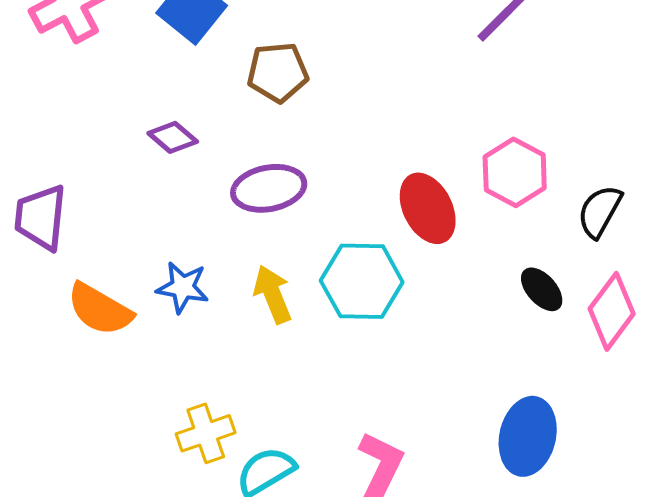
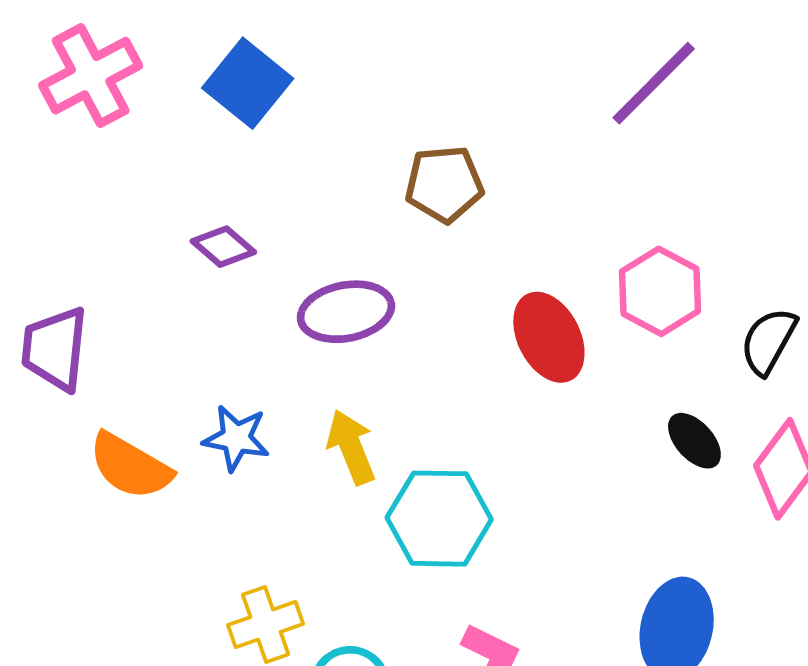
brown pentagon: (278, 72) -> (444, 184), moved
cyan hexagon: (362, 281) -> (439, 519), moved

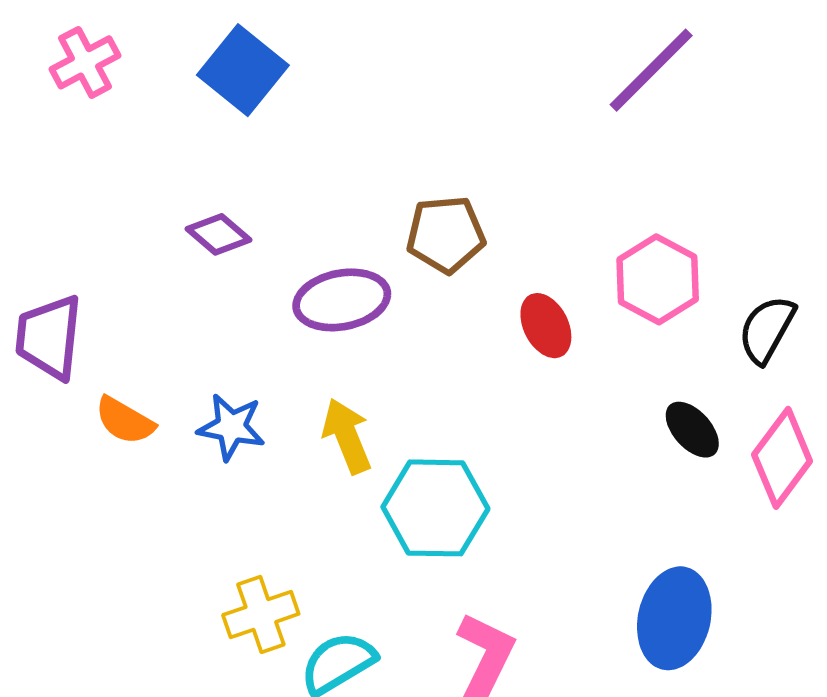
pink cross: (91, 76) -> (85, 62), size x0.7
brown pentagon: (444, 184) -> (446, 234), moved
red ellipse: (549, 337) -> (546, 326), size x0.7
orange semicircle: (130, 466) -> (125, 421), moved, size x0.7

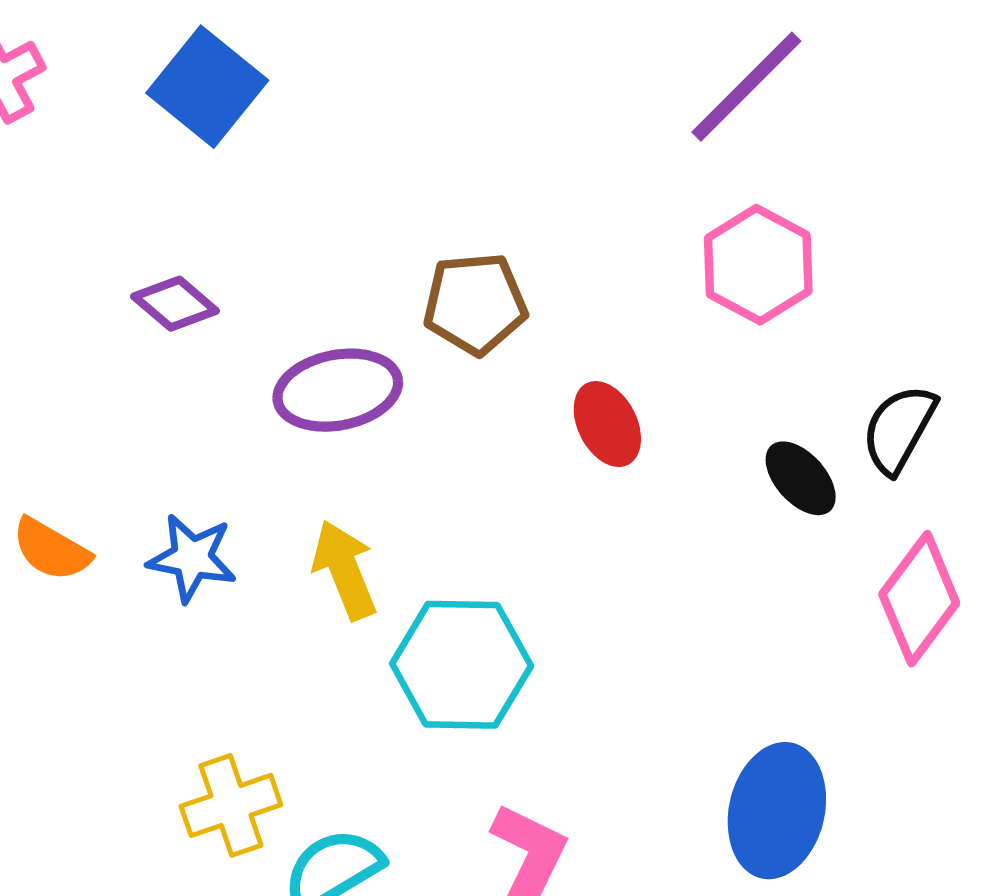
pink hexagon: (658, 279) -> (758, 265), moved
black ellipse: (692, 430) -> (801, 478), moved

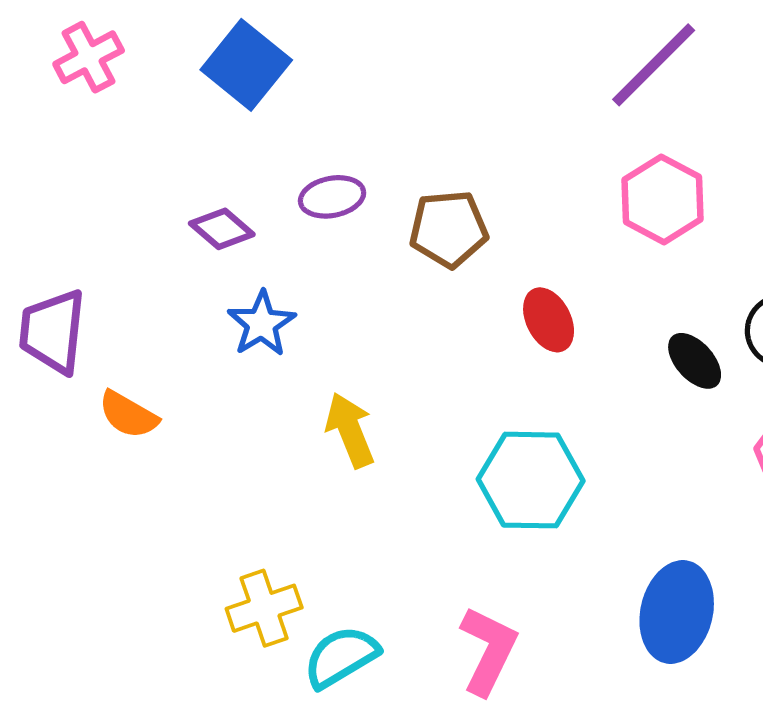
purple ellipse: (338, 390) -> (332, 197), moved, size x0.7
blue star: (192, 558) -> (262, 324), moved, turned 30
cyan hexagon: (462, 665) -> (531, 480), moved

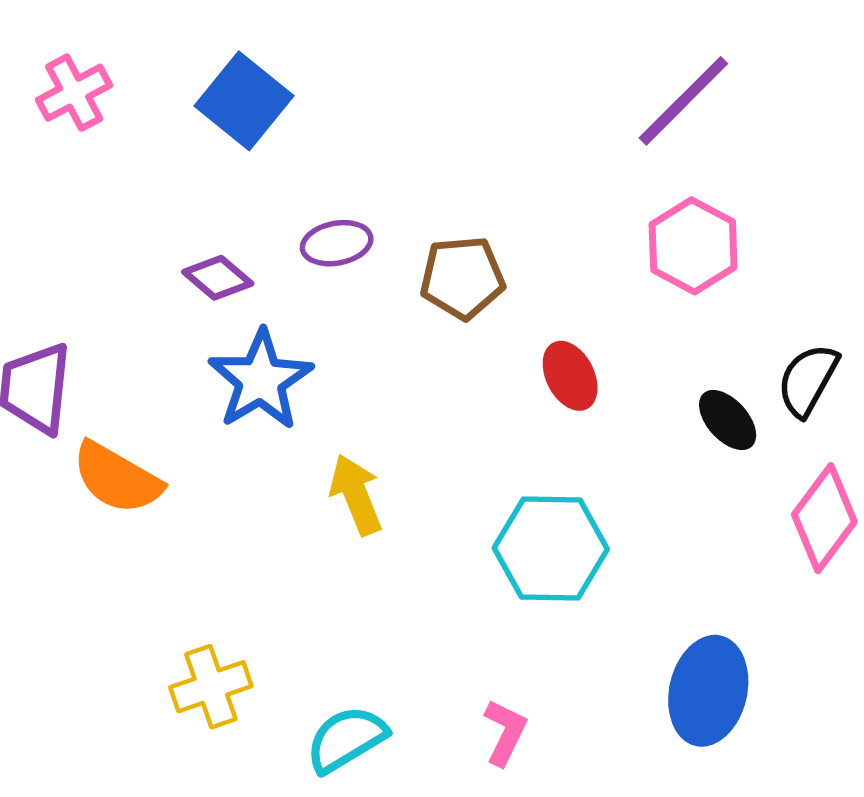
blue star: (262, 324) -> (261, 380), size x1.4
orange semicircle: (128, 415) -> (117, 478), size x1.4
yellow cross: (264, 608) -> (211, 687), moved
pink L-shape: (488, 650) -> (505, 732), size x0.7

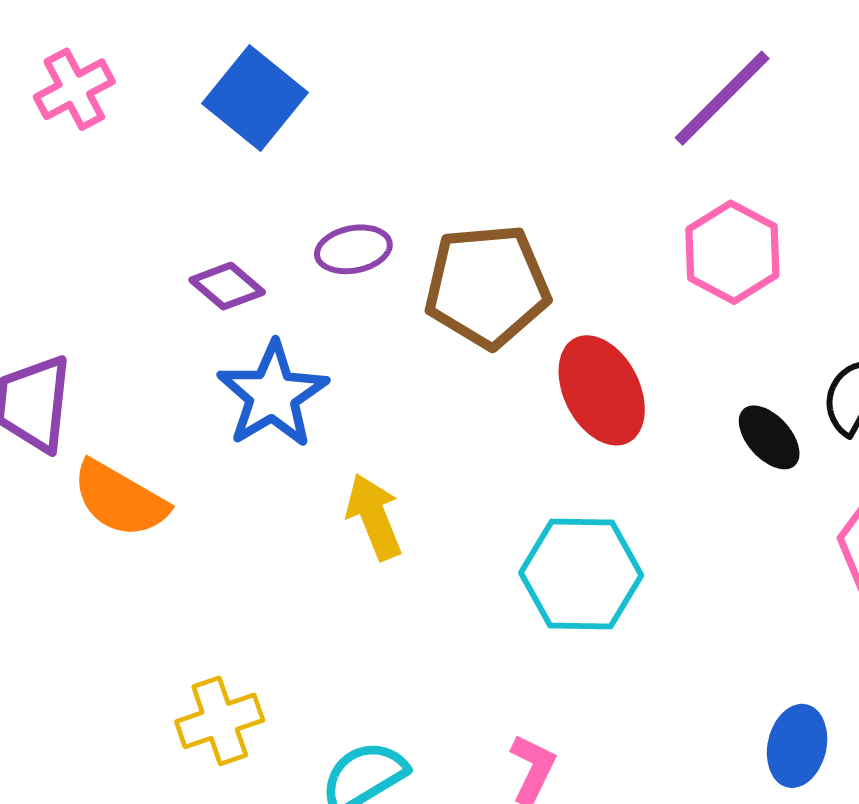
brown pentagon: (462, 278) -> (487, 286), size x1.4
red ellipse: (570, 376) -> (602, 390), size x1.5
blue ellipse: (708, 691) -> (797, 746), moved, size x0.7

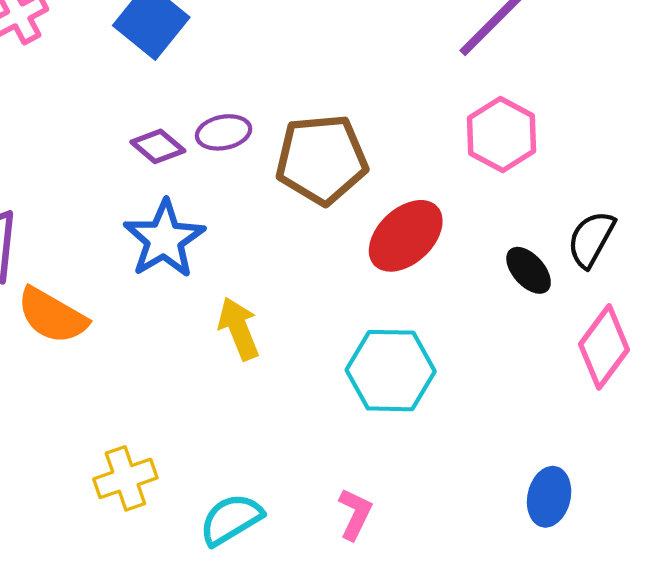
purple diamond: (227, 286) -> (158, 146), moved
red ellipse: (602, 390) -> (406, 236), turned 74

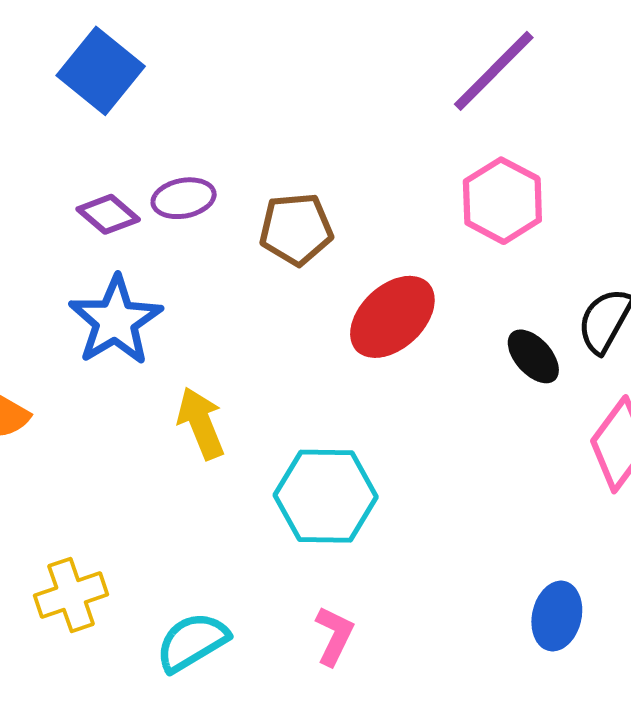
brown pentagon: (322, 159) -> (296, 229), size x0.7
cyan hexagon: (391, 371) -> (326, 496), moved

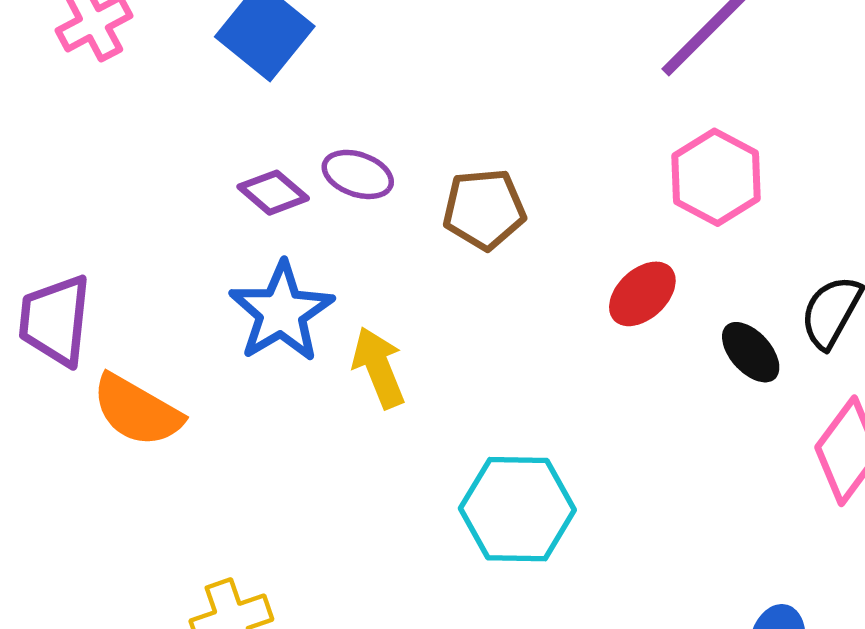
purple ellipse: (184, 198) -> (358, 174), turned 30
red ellipse: (392, 317) -> (642, 294), moved, size x0.7
yellow arrow: (201, 423) -> (379, 367), moved

